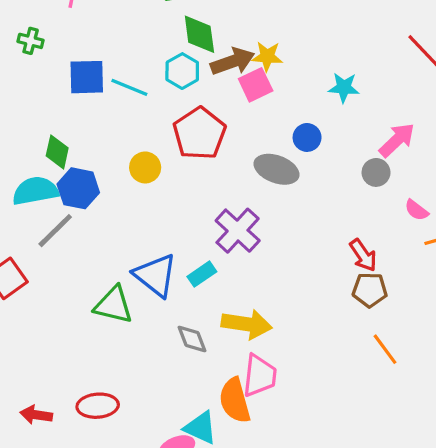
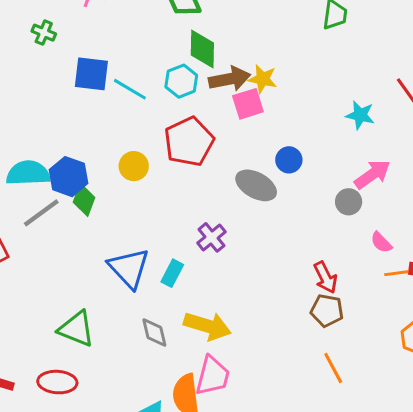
cyan star: (344, 88) -> (360, 115), moved
green diamond: (57, 152) -> (84, 200), moved
purple cross: (238, 231) -> (212, 237), size x0.7
cyan rectangle: (202, 274) -> (172, 273), turned -36
green triangle: (114, 305) -> (76, 329), moved

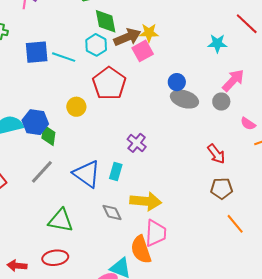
gray ellipse: (256, 185) -> (184, 99), moved
gray line: (41, 213) -> (42, 172), moved
brown pentagon: (327, 311) -> (222, 188), moved
orange line: (333, 368) -> (235, 224), moved

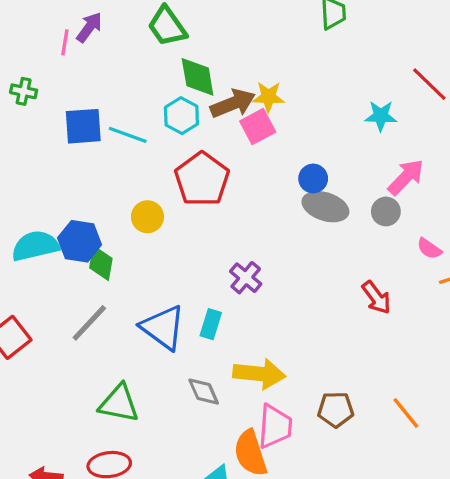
brown pentagon: (222, 188) -> (336, 410), moved

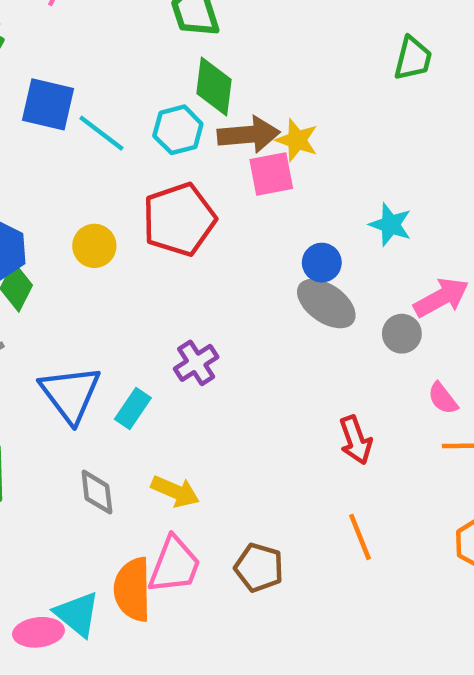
cyan star: (381, 116) -> (390, 225), moved
yellow arrow: (259, 374) -> (175, 491), size x0.7
orange line: (406, 413) -> (360, 537), moved

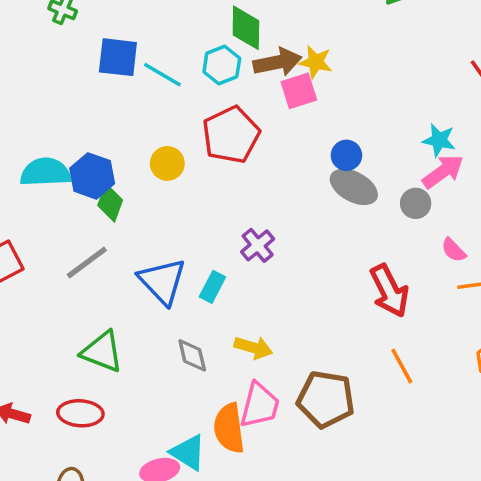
cyan star: (390, 225) -> (439, 140), moved
red arrow: (356, 440) -> (389, 291), size x1.4
brown pentagon: (259, 567) -> (326, 399), size x1.5

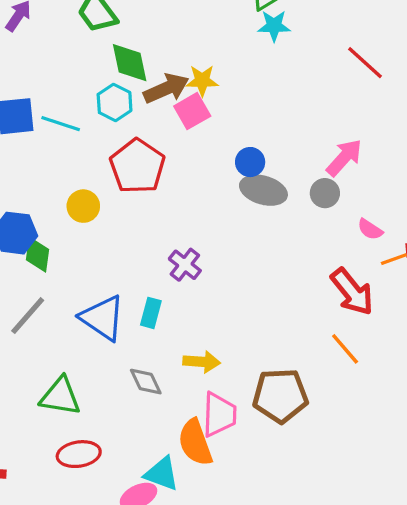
cyan star: (439, 140) -> (274, 26), moved
red arrow: (389, 291) -> (352, 292), moved
red ellipse: (80, 413) -> (79, 454), moved

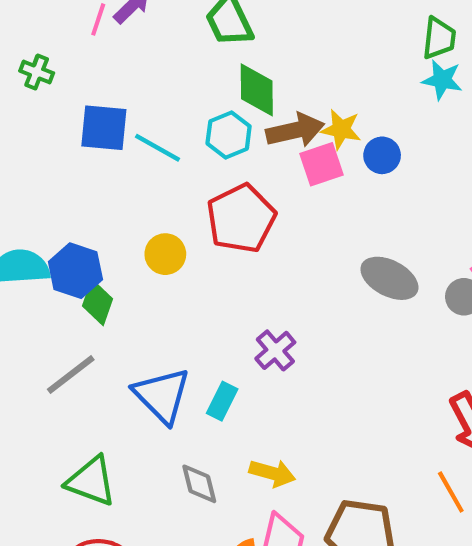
blue circle: (250, 162) -> (382, 155), moved

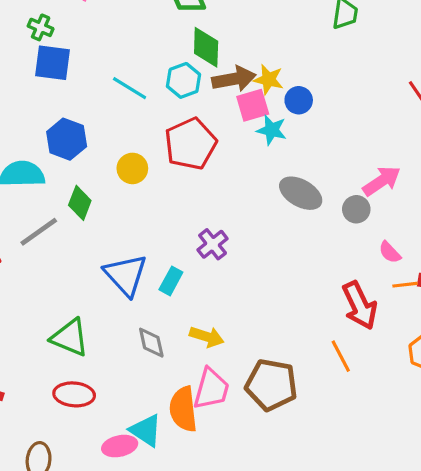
cyan star: (442, 80) -> (272, 130), moved
blue square: (104, 128) -> (53, 63), moved
blue hexagon: (75, 271) -> (67, 139), moved
gray line: (71, 375) -> (39, 232), moved

